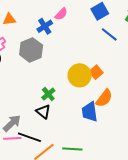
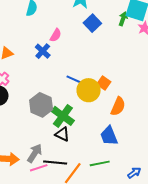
blue line: (109, 34) -> (75, 80), moved
gray hexagon: (31, 50) -> (41, 105), moved
green cross: (48, 94) -> (63, 116), size x1.6
blue trapezoid: (90, 112) -> (109, 136), moved

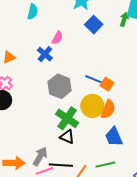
blue line: (75, 80) -> (94, 79), moved
yellow circle: (89, 90) -> (92, 106), moved
gray hexagon: (41, 105) -> (60, 86), moved
orange semicircle: (118, 106) -> (108, 109), moved

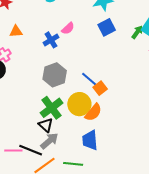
gray arrow: (40, 156) -> (49, 141), moved

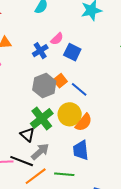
blue square: (107, 27) -> (72, 52), moved, turned -36
orange square: (100, 88) -> (60, 81), moved
black triangle: (46, 125) -> (27, 135), moved

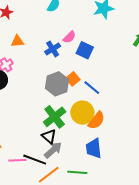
black triangle: (27, 135) -> (49, 136), moved

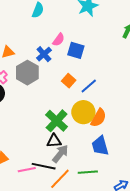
gray hexagon: (57, 84) -> (27, 73), moved
blue line: (92, 88) -> (89, 86), turned -72
black triangle: (49, 136) -> (54, 141), turned -35

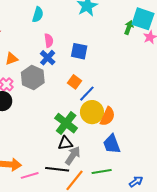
pink semicircle: (59, 40) -> (49, 40), moved, turned -40
blue line: (89, 86) -> (87, 94), moved
pink line: (27, 170) -> (30, 175), moved

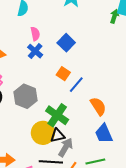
blue square: (79, 51) -> (66, 43), turned 36
gray hexagon: (33, 77) -> (26, 96), moved
yellow circle: (92, 112) -> (43, 133), moved
orange semicircle: (108, 116) -> (98, 106), turned -54

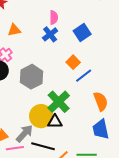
gray arrow: (66, 147) -> (24, 134), moved

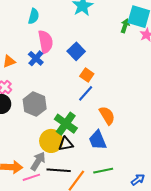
pink semicircle: (54, 17) -> (45, 42), size x1.6
blue cross: (50, 34) -> (36, 58), moved
orange square: (73, 62) -> (87, 75), moved
blue trapezoid: (101, 129) -> (98, 140), moved

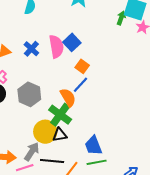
pink semicircle: (45, 42) -> (56, 47), moved
orange semicircle: (107, 115) -> (68, 97), moved
blue trapezoid: (98, 140) -> (93, 146), moved

